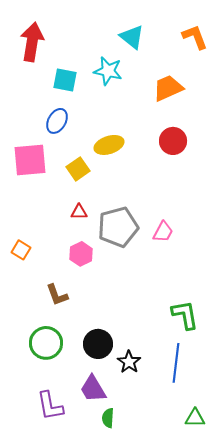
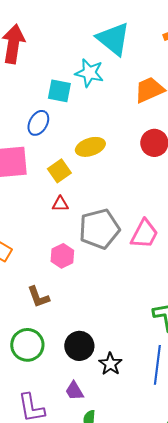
cyan triangle: (132, 37) -> (113, 39), size x1.4
cyan square: (65, 80) -> (59, 91), moved
red triangle: (79, 212) -> (60, 204), moved
pink trapezoid: (163, 232) -> (144, 234), size x1.4
purple trapezoid: (93, 389) -> (74, 391), size x0.7

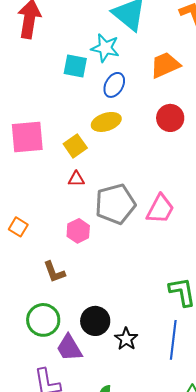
blue ellipse: (38, 123) -> (114, 85), moved
purple trapezoid: (74, 391) -> (69, 348), moved, size x1.4

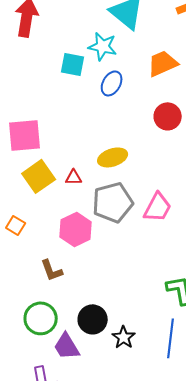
yellow ellipse: (106, 122) -> (113, 157), moved
yellow square: (75, 146) -> (39, 176), moved, size x1.4
pink hexagon: (78, 231) -> (76, 229), size x1.4

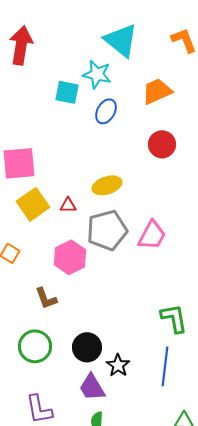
purple trapezoid: (67, 346) -> (92, 387), moved

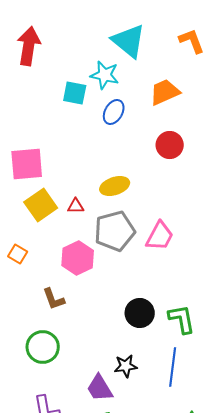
black circle: (87, 347) -> (140, 313), moved
black star: (118, 365) -> (126, 366), turned 30

